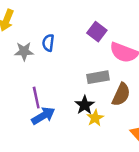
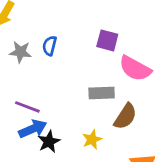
purple square: (97, 32) -> (107, 40), turned -30
purple line: (36, 98) -> (27, 107), turned -65
black star: (85, 105) -> (49, 142), moved

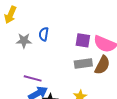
purple square: (107, 40) -> (83, 40), moved
brown semicircle: (125, 116) -> (102, 65), moved

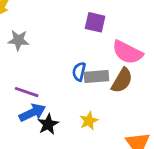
blue semicircle: (44, 34) -> (79, 72), moved
purple square: (83, 40) -> (95, 22), moved

